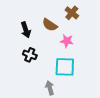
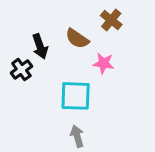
black cross: (30, 55) -> (21, 70), moved, turned 32
cyan square: (65, 67) -> (76, 96), moved

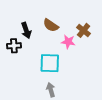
brown cross: (111, 20) -> (84, 30), moved
black cross: (21, 70) -> (14, 46), turned 32

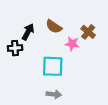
black arrow: (26, 30) -> (28, 32), turned -133
gray arrow: (51, 90) -> (54, 94), turned 112

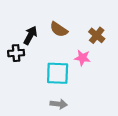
pink star: (72, 44) -> (82, 58), moved

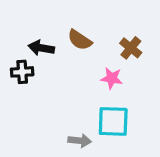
black arrow: (30, 35) -> (41, 48), turned -108
cyan square: (58, 73) -> (113, 121), moved

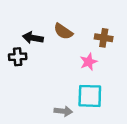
brown cross: (131, 48) -> (104, 38), turned -30
pink star: (112, 78) -> (89, 62), turned -30

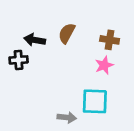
brown semicircle: (63, 31) -> (67, 33), turned 84
pink star: (89, 62) -> (104, 65), moved

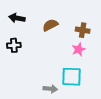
brown semicircle: (67, 33) -> (50, 25), turned 35
black arrow: (35, 40) -> (17, 18), moved

